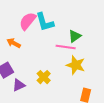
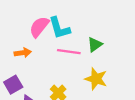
orange arrow: (14, 43) -> (23, 53), turned 144
pink line: (66, 47) -> (69, 52), moved

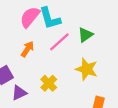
pink line: (69, 52) -> (59, 42), turned -50
orange arrow: (23, 53) -> (27, 49), moved, turned -49

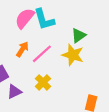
pink line: (59, 42) -> (42, 54), moved
yellow star: (87, 69) -> (73, 55), moved

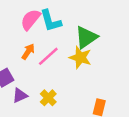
green triangle: (79, 35) -> (86, 37), size x1.5
yellow cross: (43, 82) -> (48, 98), moved

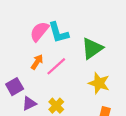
yellow star: (80, 58) -> (99, 83), moved

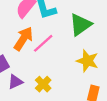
orange arrow: (37, 62) -> (23, 39), size x1.5

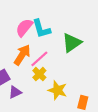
yellow star: (87, 61) -> (58, 90), moved
yellow cross: (43, 84) -> (39, 74), moved

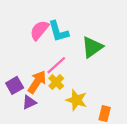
orange arrow: (22, 55) -> (37, 82), moved

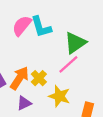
pink line: (56, 65) -> (68, 64), moved
purple triangle: (29, 102) -> (24, 103), moved

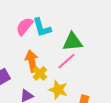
green triangle: (75, 43) -> (73, 42), turned 30
orange arrow: (19, 78) -> (32, 61), moved, turned -45

